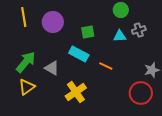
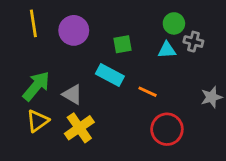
green circle: (121, 10) -> (174, 23), moved
gray cross: (139, 30) -> (193, 42), turned 32
yellow cross: (76, 92) -> (79, 128), moved
red circle: (141, 93) -> (167, 129), moved

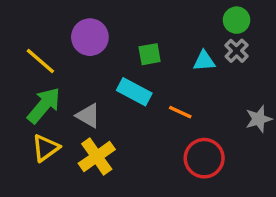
yellow line: (33, 23) -> (40, 61), moved, turned -40
green circle: (174, 23) -> (237, 20), moved
gray cross: (193, 42) -> (237, 51), turned 30

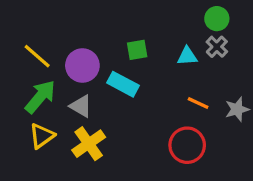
purple circle: (90, 37) -> (82, 65), moved
orange line: (180, 112) -> (198, 103), moved

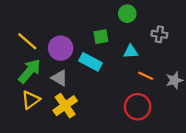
green circle: (217, 19) -> (127, 14), moved
gray cross: (217, 47) -> (159, 34), turned -35
cyan triangle: (187, 56) -> (131, 52), moved

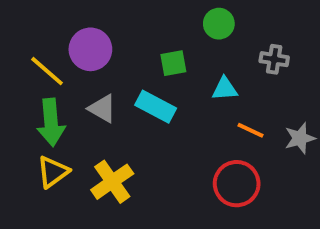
purple circle: (61, 48) -> (90, 49), moved
green arrow: (30, 71) -> (51, 122), turned 135
gray triangle: (59, 78) -> (102, 109), moved

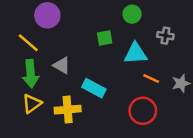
purple circle: (90, 49) -> (47, 15), moved
cyan triangle: (225, 89) -> (136, 53), size x1.5
cyan rectangle: (156, 107) -> (94, 88), moved
yellow cross: (112, 182) -> (68, 110), turned 30

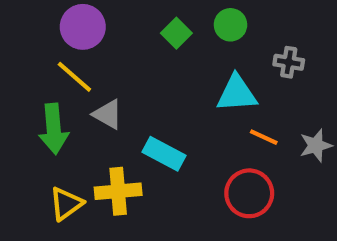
green square: (105, 38) -> (176, 33), moved, turned -35
yellow line: (28, 43) -> (74, 77), moved
yellow triangle: (32, 104) -> (66, 204), moved

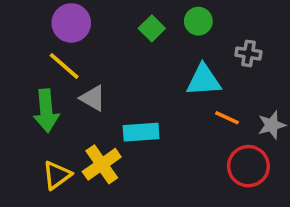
cyan rectangle: (164, 154) -> (141, 132), turned -32
yellow cross: (118, 191) -> (102, 164), turned -30
red circle: (249, 193) -> (248, 166), moved

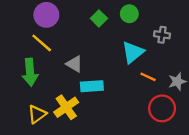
cyan triangle: (204, 80) -> (133, 52), turned -35
gray triangle: (93, 98) -> (74, 64), moved

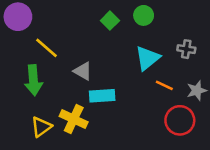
purple circle: (46, 15) -> (18, 17), moved
gray cross: (162, 35) -> (186, 49), moved
yellow cross: (66, 107) -> (74, 119), turned -30

